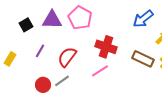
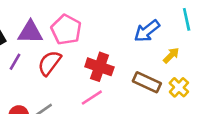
purple line: (40, 51) -> (15, 62), moved
red semicircle: (67, 57) -> (50, 63), moved

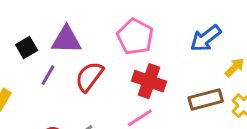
pink pentagon: (66, 30) -> (135, 37), moved
brown rectangle: (147, 82) -> (206, 100), turned -40

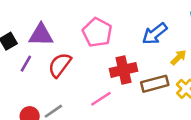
red cross: (149, 81) -> (123, 70), moved, turned -32

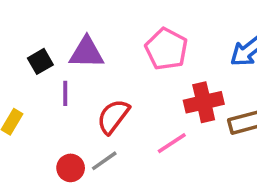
purple line: (26, 64) -> (65, 93), turned -30
red semicircle: (60, 65) -> (113, 116), moved

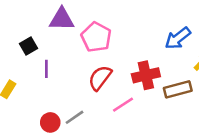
pink pentagon: (166, 49) -> (96, 37), moved
purple triangle: (87, 53) -> (62, 19), moved
red semicircle: (113, 116) -> (100, 78), moved

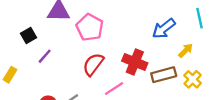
purple line: (46, 69) -> (45, 56), turned 42
red cross: (146, 75) -> (135, 62), turned 35

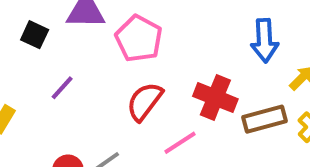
blue arrow: (164, 28) -> (264, 41), turned -55
black square: (29, 35) -> (35, 35), moved, turned -35

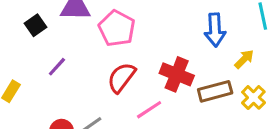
black square: (35, 35) -> (35, 25), turned 30

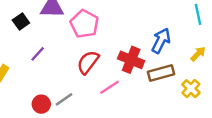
blue arrow: (215, 30) -> (161, 41), moved, turned -150
yellow arrow: (244, 59) -> (198, 54), moved
yellow cross: (253, 97) -> (191, 89), moved

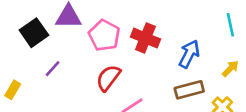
black square: (21, 22) -> (34, 33), size x1.5
red cross: (131, 60) -> (145, 38), moved

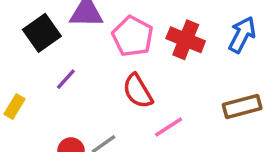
blue arrow: (189, 54) -> (242, 35), moved
red semicircle: (108, 78) -> (138, 91), turned -68

